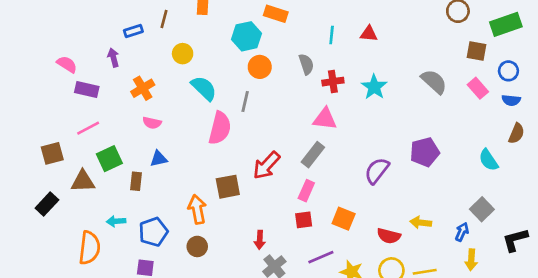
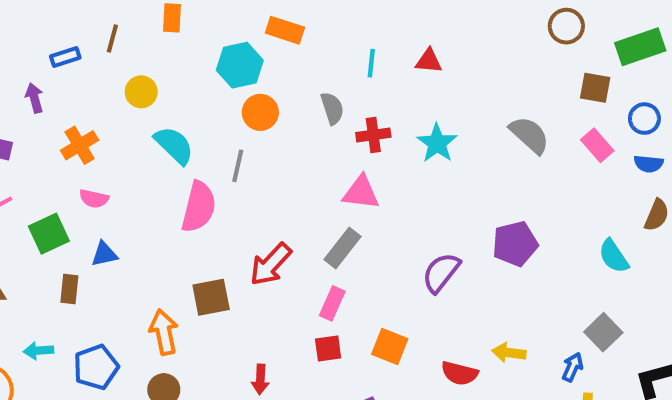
green square: (109, 159) -> (49, 234), moved

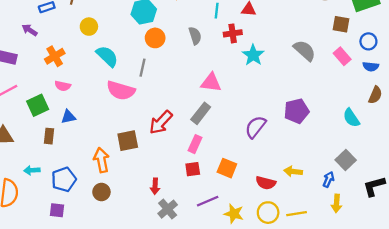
purple arrow: (34, 98) -> (30, 30), turned -42
red cross: (373, 135) -> (233, 33), moved
pink semicircle: (199, 207) -> (121, 90), turned 92

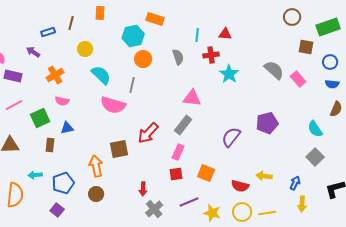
pink rectangle: (342, 56) -> (298, 79), moved
gray square: (346, 160) -> (315, 157), moved
purple square: (57, 210) -> (57, 210), turned 32

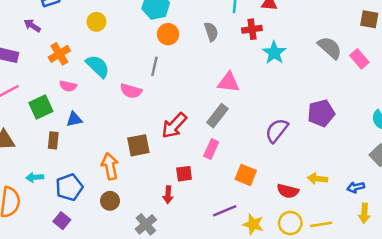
cyan semicircle: (101, 75) -> (98, 66), moved
pink semicircle: (113, 105) -> (131, 91), size x0.7
red square: (176, 174) -> (184, 174), moved
blue arrow: (295, 183) -> (356, 187), turned -128
gray cross: (154, 209) -> (146, 224), moved

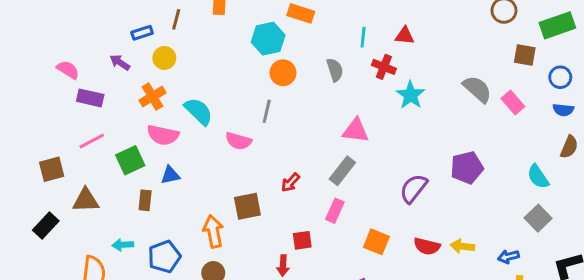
yellow circle: (96, 22) -> (164, 58), moved
red cross: (252, 29) -> (384, 67), turned 30
pink semicircle: (68, 86) -> (163, 135), size x1.5
red arrow: (174, 126) -> (290, 183), size x0.6
red semicircle: (288, 191) -> (427, 246), moved

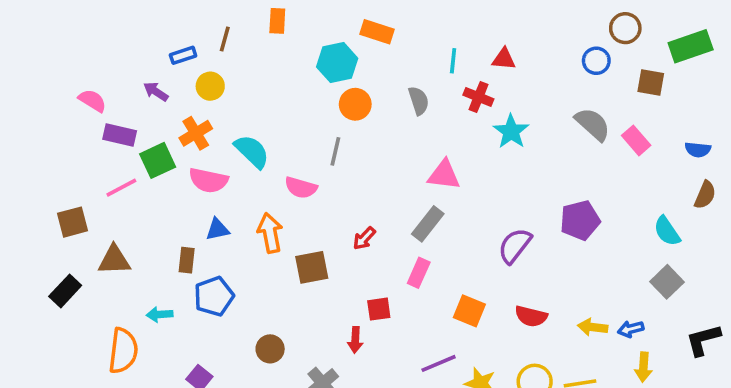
blue circle: (560, 77) -> (596, 61), moved
green square: (130, 160) -> (158, 160), moved
orange arrow: (213, 231) -> (270, 233), moved
yellow arrow: (462, 246) -> (593, 327), moved
blue pentagon: (164, 257) -> (214, 296), moved

